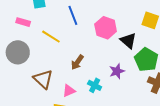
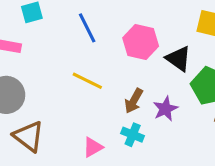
yellow line: (51, 37) -> (87, 81), moved
brown arrow: (77, 62) -> (134, 101), moved
brown triangle: (43, 79) -> (29, 136), moved

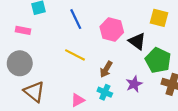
purple star: (165, 109) -> (134, 84), moved

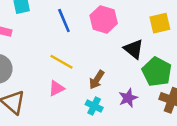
yellow square: (159, 18) -> (160, 23), turned -30
pink hexagon: (112, 30) -> (104, 19), moved
pink triangle: (78, 100) -> (56, 88), moved

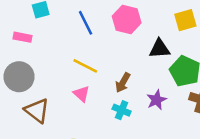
black triangle: (134, 49) -> (160, 49), turned -40
pink triangle: (56, 88) -> (81, 94), turned -49

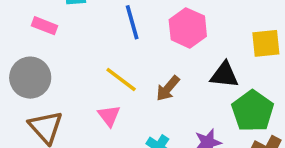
brown arrow: (123, 83) -> (168, 88), moved

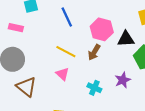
pink hexagon: (188, 28) -> (102, 29), moved

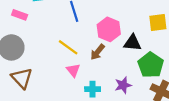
pink triangle: (62, 74) -> (73, 70), moved
cyan cross: (94, 88) -> (93, 89), turned -32

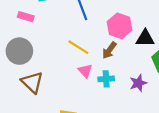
cyan cross: (93, 89) -> (106, 79), moved

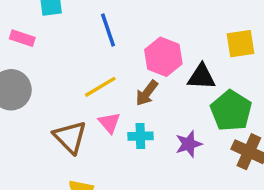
yellow line: (78, 47) -> (100, 87), turned -65
brown triangle: (32, 82) -> (70, 137), moved

